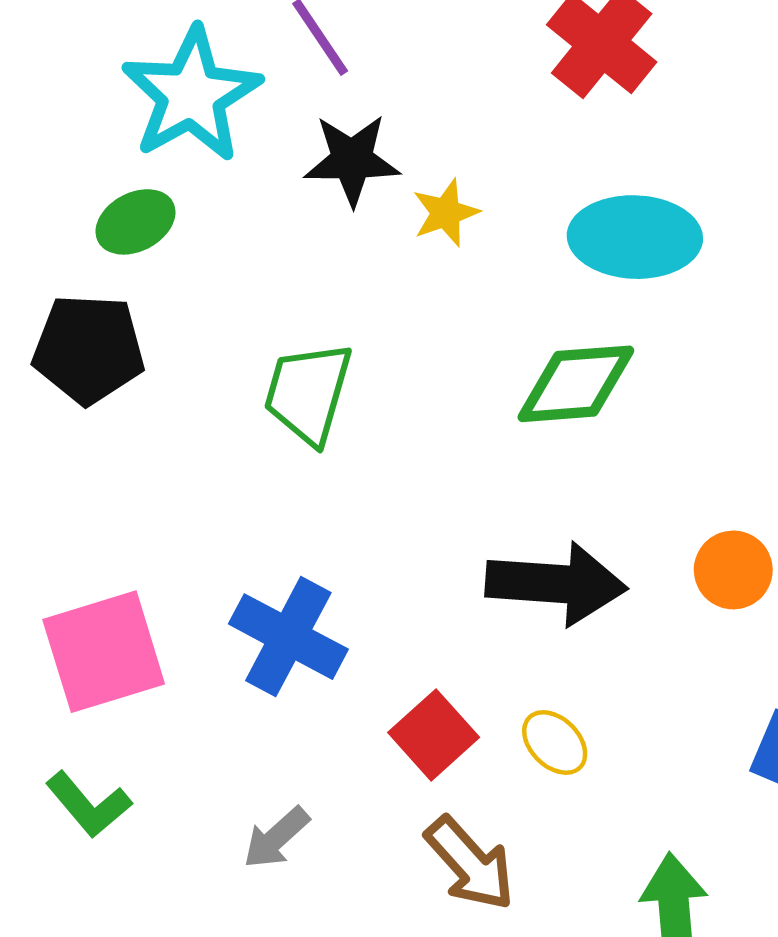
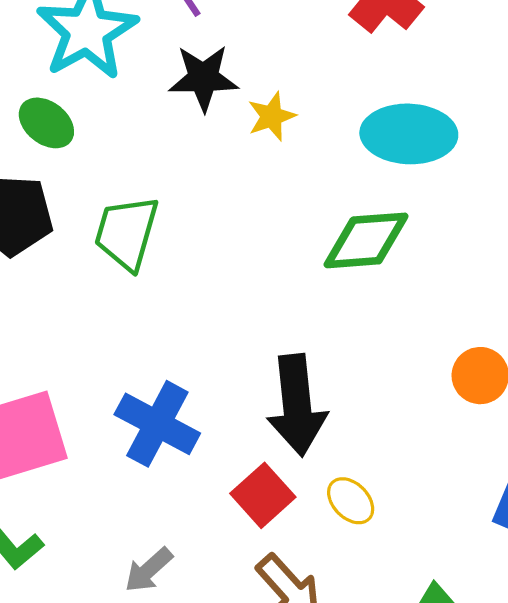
green ellipse: (135, 222) -> (46, 123), turned 66
green trapezoid: (308, 393) -> (127, 233), moved
black arrow: (556, 584) -> (297, 405), moved, turned 80

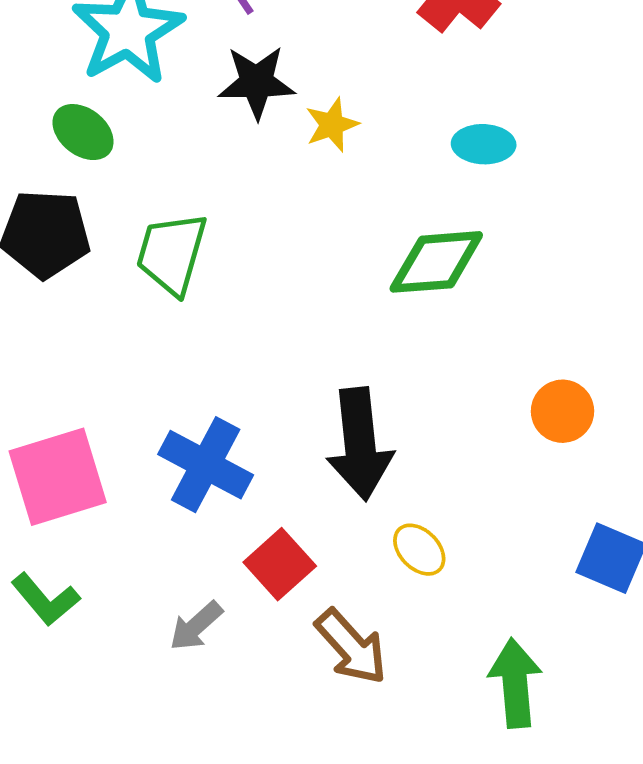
cyan ellipse: (409, 134) -> (484, 144), size x0.6
red square: (263, 495) -> (280, 564), moved

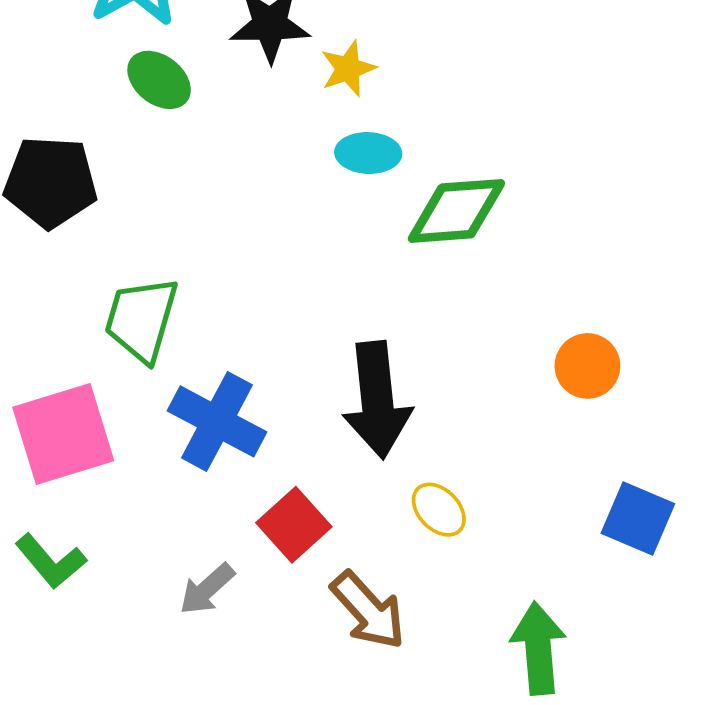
green ellipse: (83, 132) -> (159, 80), moved
cyan ellipse: (484, 144) -> (368, 153), moved
green trapezoid: (172, 253) -> (141, 319), moved

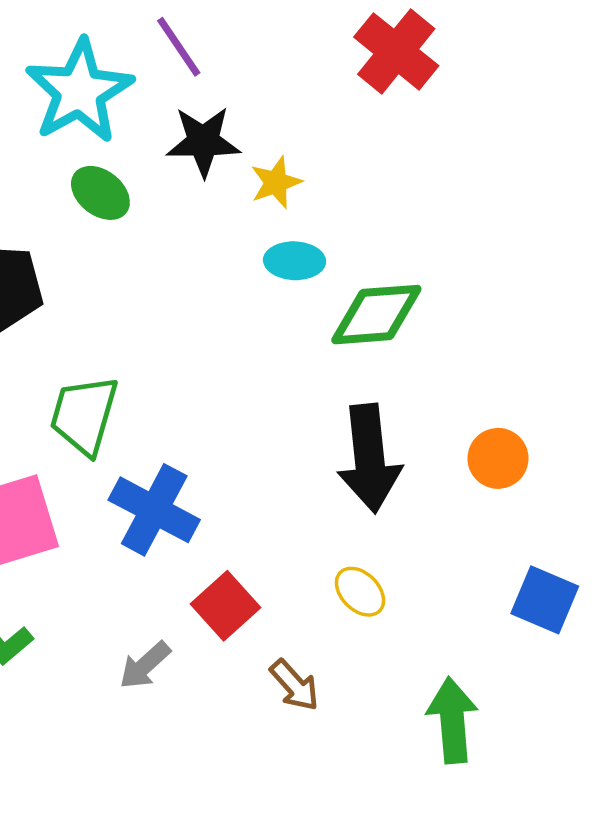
black arrow: (377, 400) -> (369, 458), moved
brown arrow: (368, 610) -> (295, 685), size x0.7

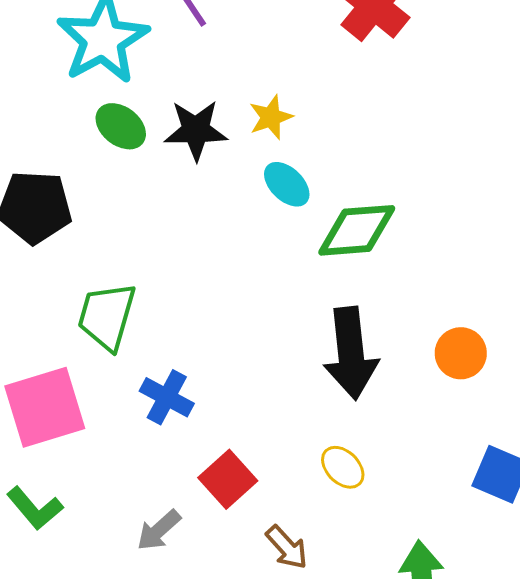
black star: (203, 141) -> (196, 130), moved
cyan ellipse: (295, 261) -> (287, 184), turned 42
blue cross: (154, 510) -> (167, 397), size x0.7

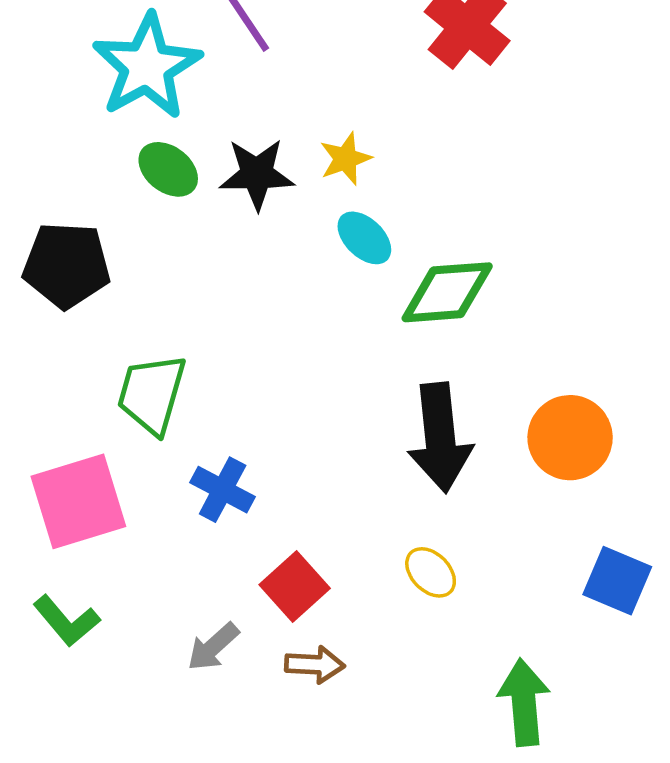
orange circle: (461, 353) -> (570, 438), size x1.4
brown arrow: (287, 547) -> (315, 665), moved, turned -45

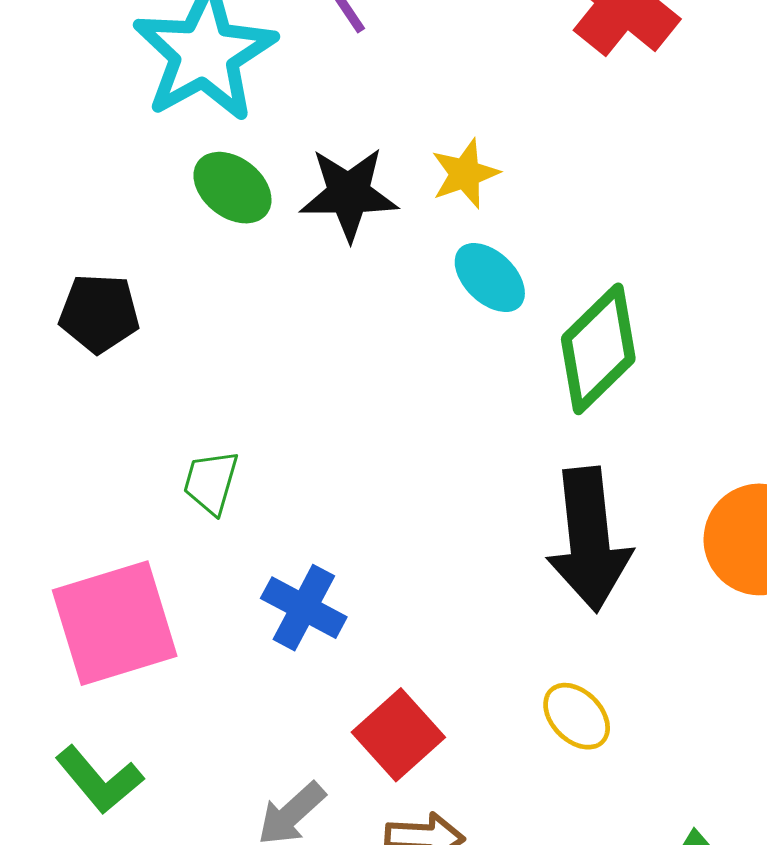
black pentagon: (67, 265) -> (99, 313), size x0.7
green diamond: (447, 292) -> (598, 349), turned -40
green trapezoid: (152, 394) -> (211, 482), size x0.6

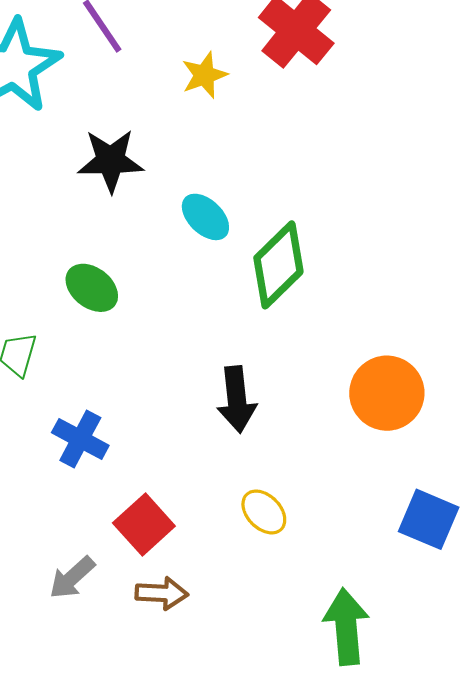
yellow star: (465, 174) -> (204, 75), moved
green ellipse: (232, 188) -> (92, 288), moved
black arrow: (589, 539) -> (237, 399), moved, size x0.7

